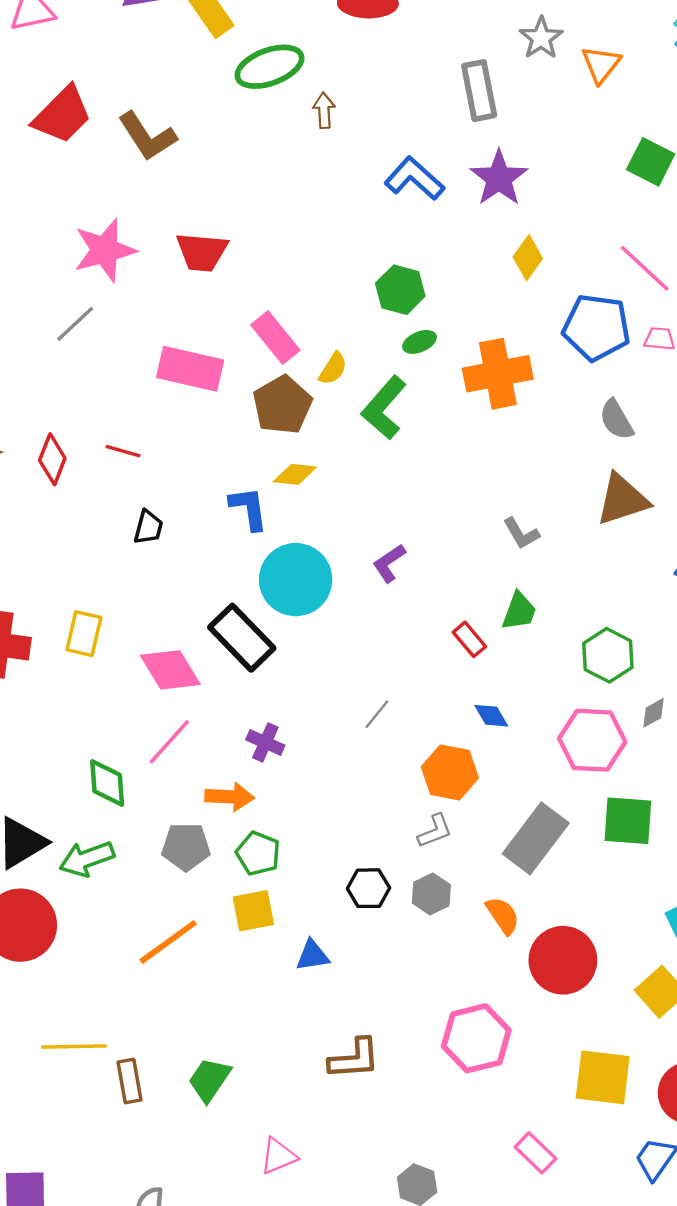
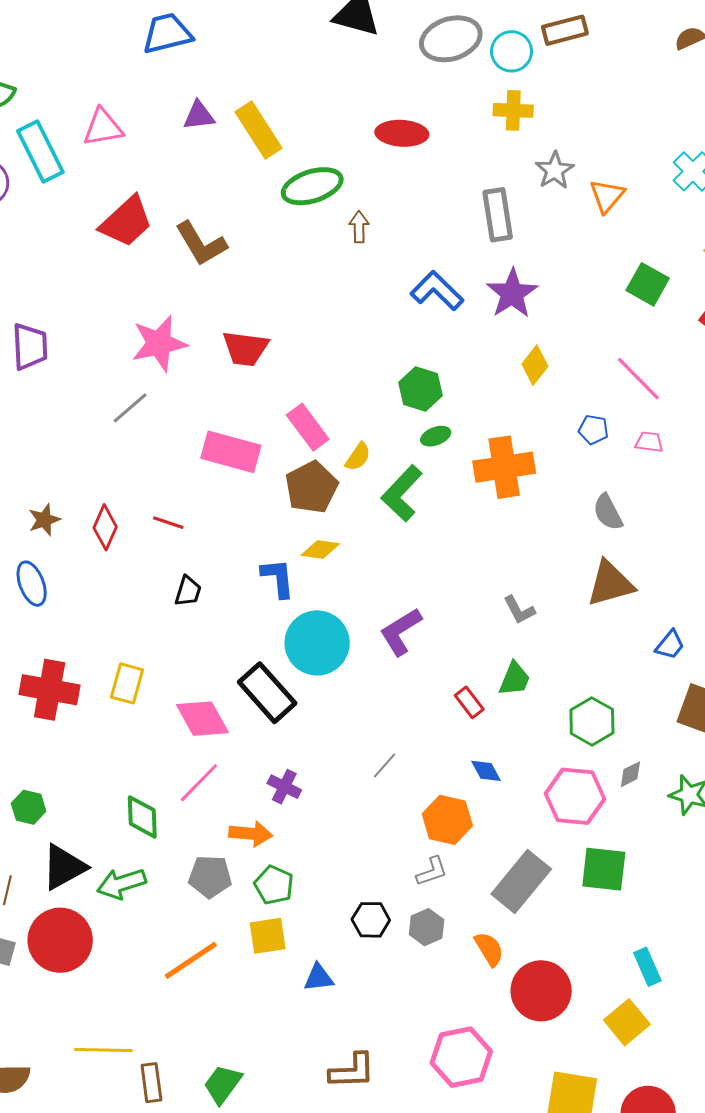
blue pentagon: (596, 327) -> (593, 430), size x0.5
purple L-shape: (389, 563) -> (401, 632), size x1.4

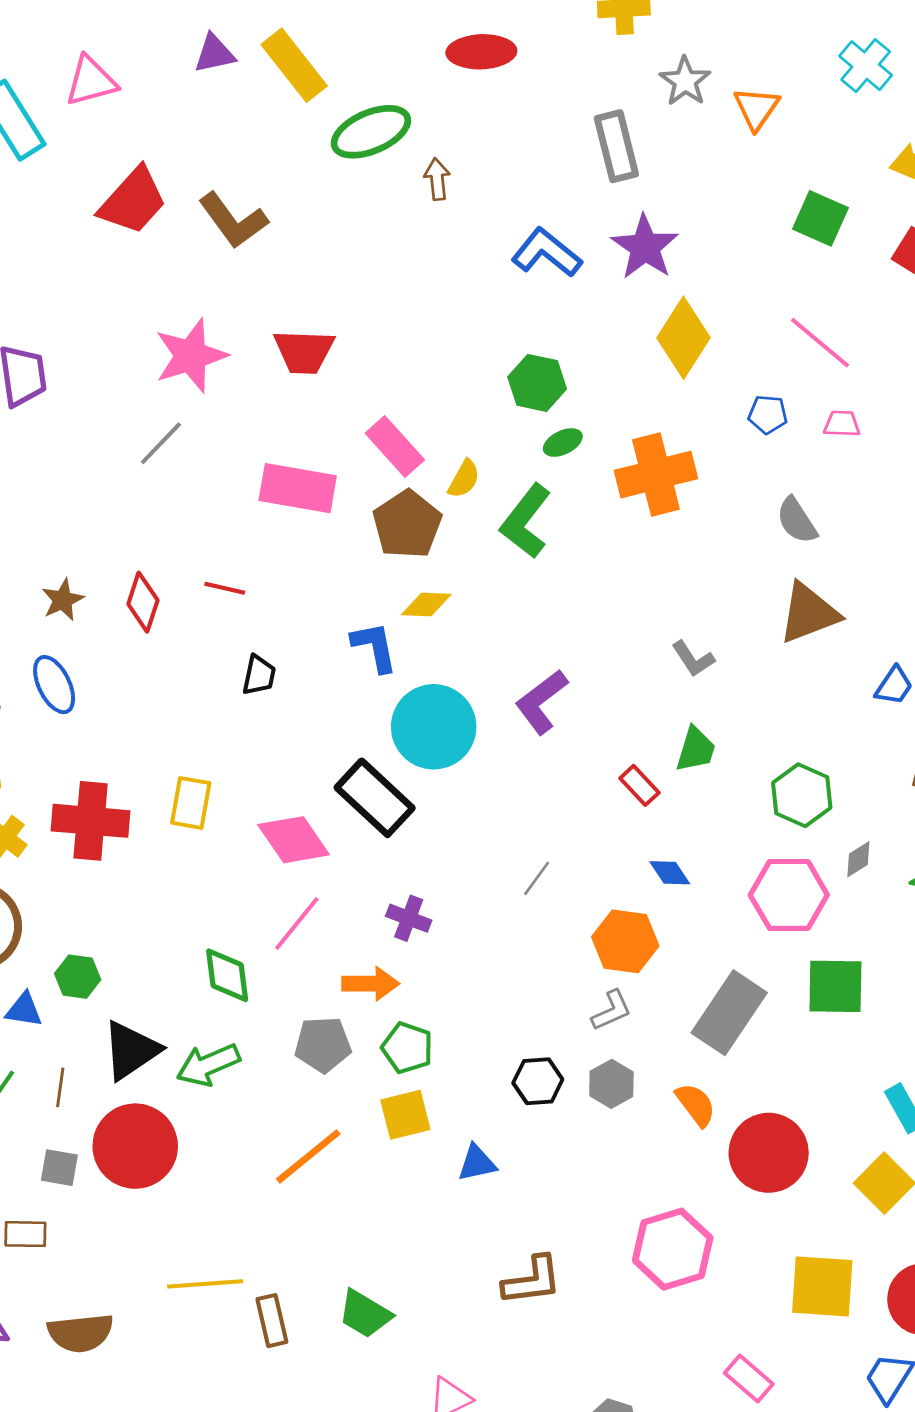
yellow diamond: (535, 365) -> (683, 338), size x1.5
green trapezoid: (223, 1084) -> (365, 1314), turned -90

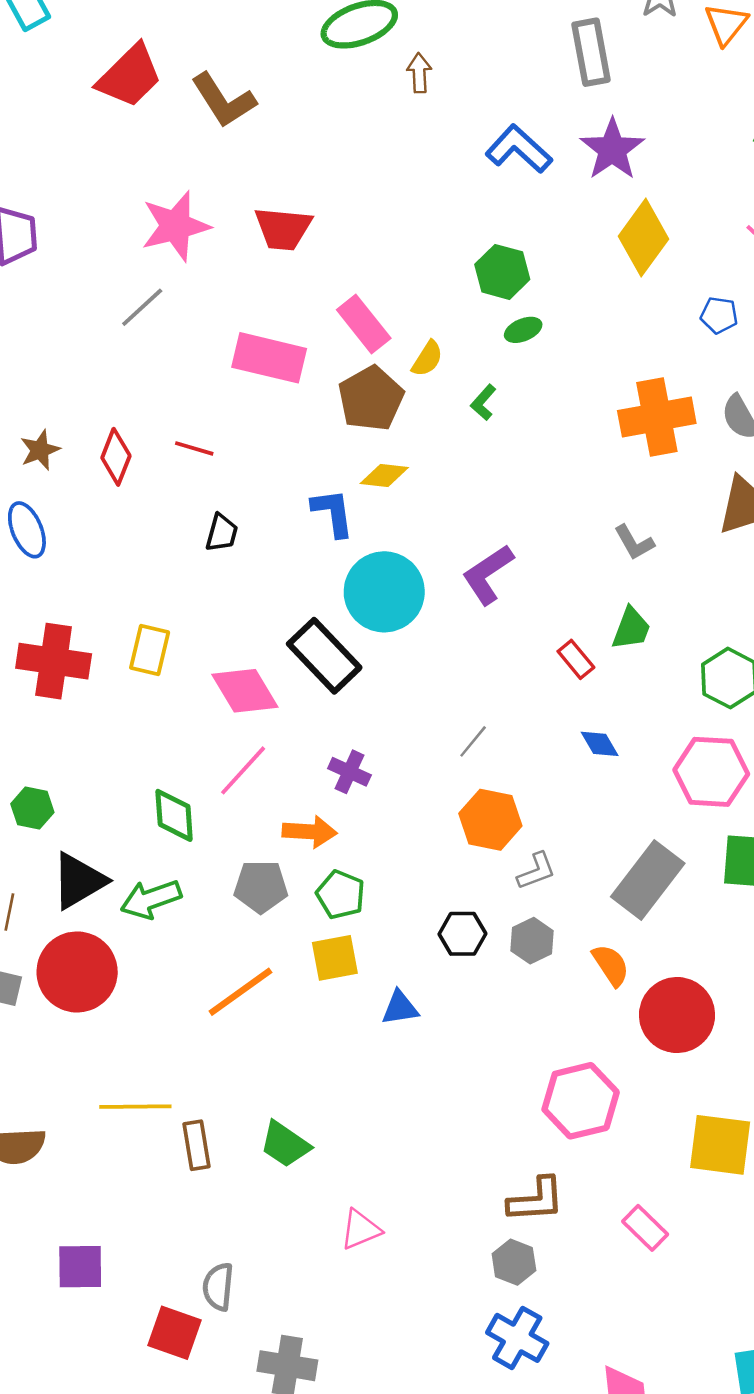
orange cross: (656, 475) -> (657, 417), moved
green L-shape: (526, 521) -> (483, 402), size x0.5
orange hexagon: (625, 941) -> (490, 820), moved
brown L-shape: (532, 1281) -> (536, 1200), moved

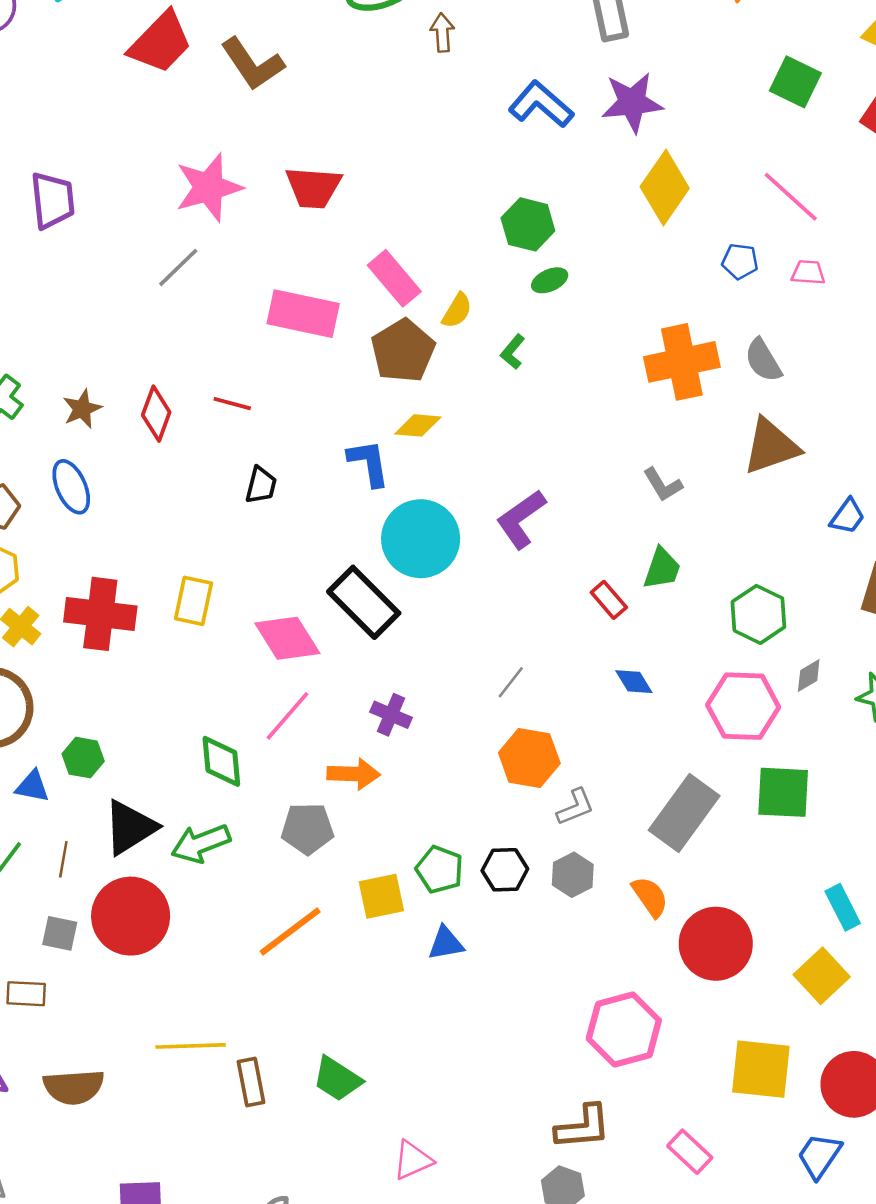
purple star: (612, 149) -> (632, 102), turned 30
green pentagon: (341, 895) -> (440, 870), moved

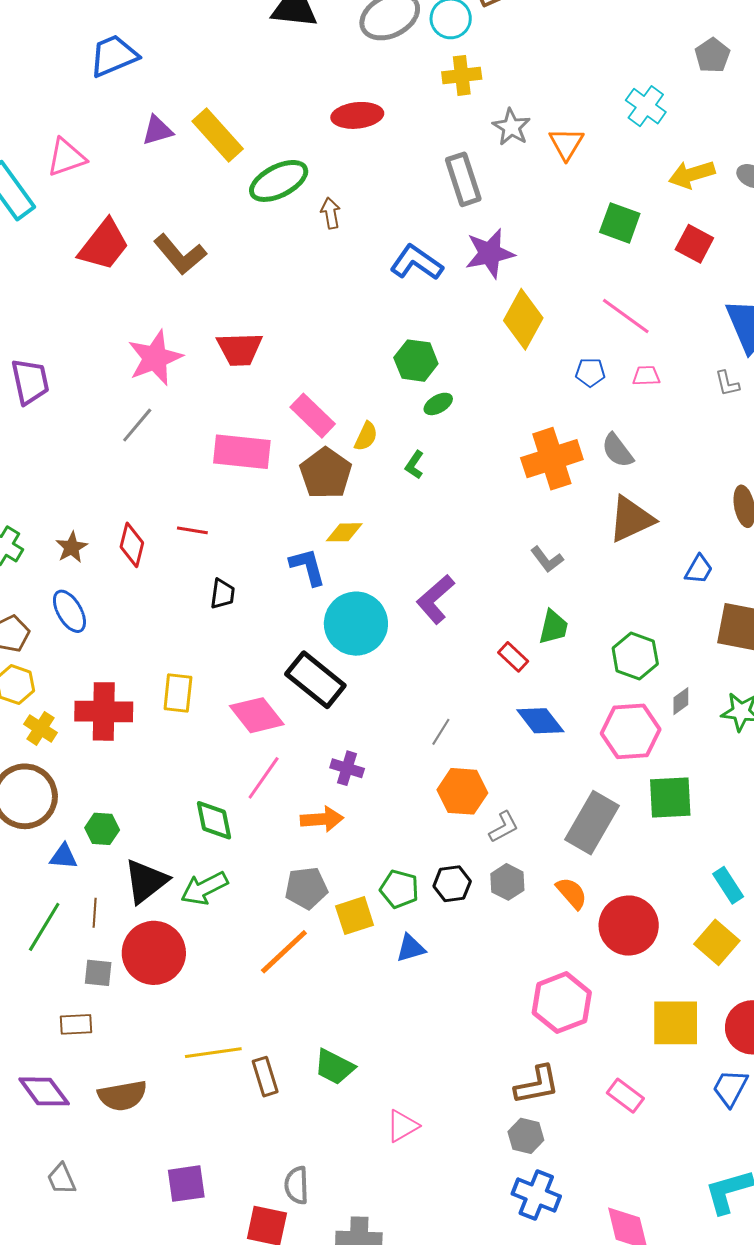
blue diamond: (634, 682) -> (540, 721), size x1.5
gray pentagon: (307, 829) -> (306, 888), moved

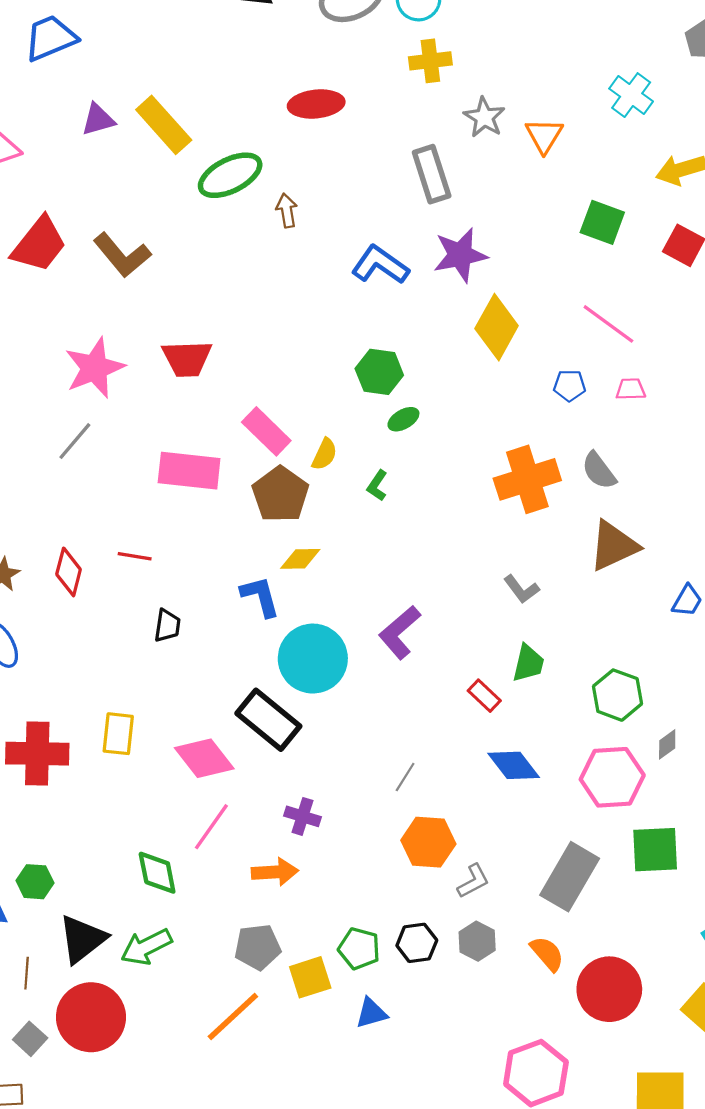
gray square: (98, 973) -> (30, 1039), turned 36

